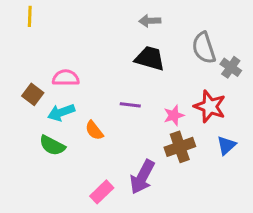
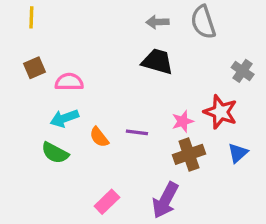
gray semicircle: (204, 48) -> (203, 22), moved
brown square: (33, 94) -> (34, 68), moved, turned 30
purple line: (130, 105) -> (137, 132), moved
purple arrow: (142, 177) -> (165, 200), moved

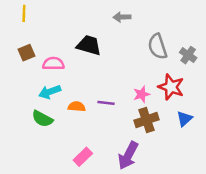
gray semicircle: (203, 22) -> (158, 46), moved
black trapezoid: (157, 61) -> (89, 45), moved
orange semicircle: (99, 137) -> (77, 107), turned 133

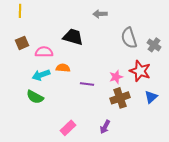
orange semicircle: (77, 107) -> (63, 68), moved
purple arrow: (128, 156) -> (105, 127), size x0.6

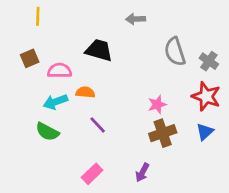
yellow line: (20, 11) -> (38, 16), moved
red star: (140, 71) -> (206, 96), moved
purple line: (87, 84) -> (98, 125), moved, turned 40

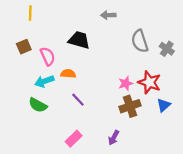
pink semicircle: (60, 71) -> (48, 56), turned 66
red star: (206, 96) -> (149, 82), moved

